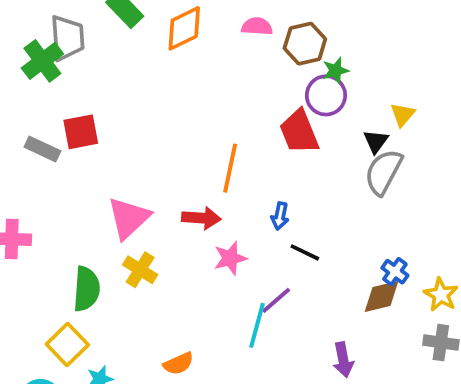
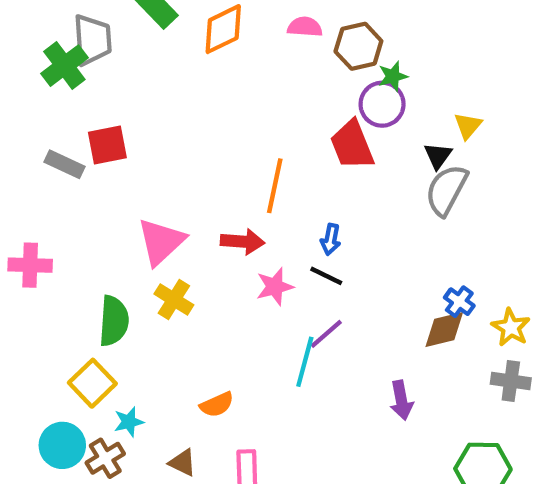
black line: (305, 252) -> (326, 276), moved

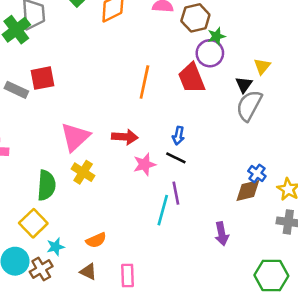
orange line: (275, 186) -> (144, 82), moved
purple line: (326, 334) -> (176, 193), turned -60
orange semicircle: (217, 405) -> (96, 240), moved

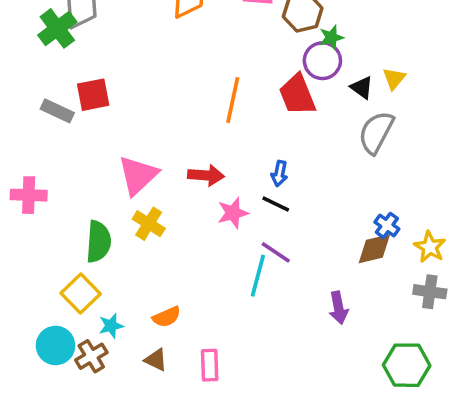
black triangle: (244, 85) -> (362, 88), moved, turned -30
purple line: (176, 193) -> (276, 252), turned -45

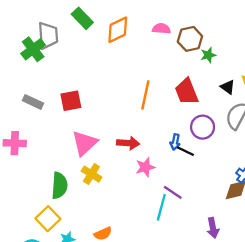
purple circle: (322, 61) -> (203, 127), moved
red square: (93, 95) -> (71, 101), moved
pink cross: (29, 195) -> (15, 143), moved
black line: (276, 204) -> (185, 151), moved

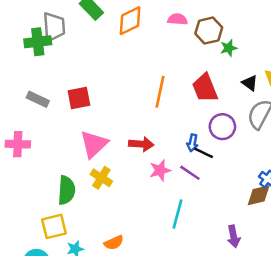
green cross: (33, 49) -> (38, 42), turned 30
purple line: (173, 192) -> (190, 173), moved
yellow square: (48, 219) -> (54, 226), turned 30

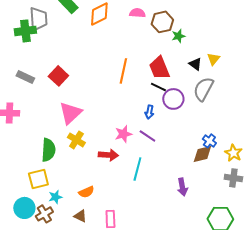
red square: (79, 98) -> (58, 76), turned -36
red arrow: (141, 144) -> (108, 155), moved
black line: (204, 153) -> (158, 87), moved

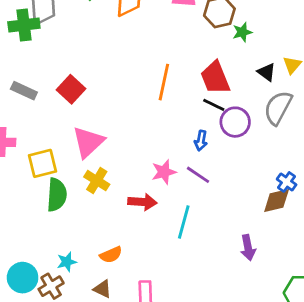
yellow square: (38, 179) -> (43, 163), moved

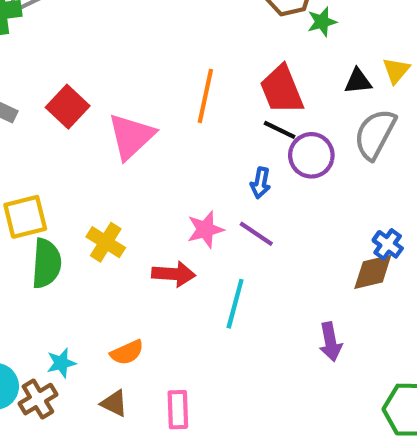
black triangle: (267, 72) -> (358, 81), turned -42
pink triangle: (88, 142) -> (131, 136), moved

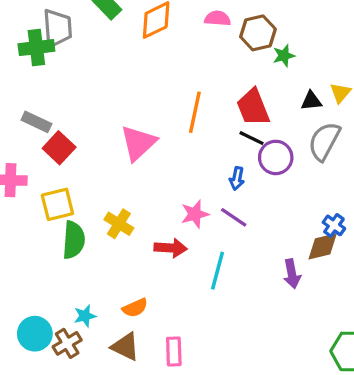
red square: (68, 107) -> (59, 148), moved
purple arrow: (330, 342) -> (292, 274), moved
brown triangle: (114, 403) -> (125, 347), size x1.4

